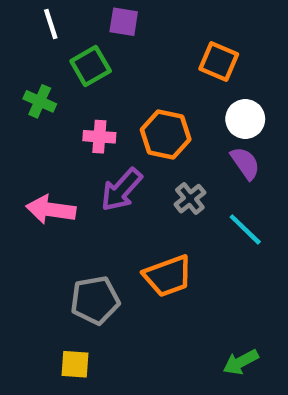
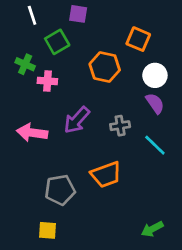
orange hexagon: (166, 134) -> (105, 67), moved
pink cross: (99, 137) -> (47, 81), moved
gray cross: (190, 199) -> (120, 126), turned 30

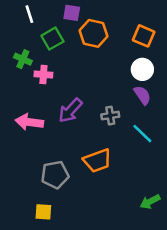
orange square: (138, 39) -> (144, 36), moved
orange hexagon: (105, 67) -> (94, 33), moved
green arrow: (152, 229) -> (150, 202), moved

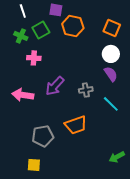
green cross: (23, 59) -> (21, 36), moved

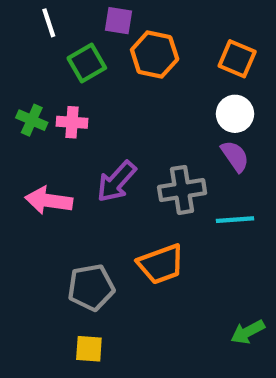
green cross: (21, 36) -> (32, 120), moved
gray cross: (86, 90) -> (182, 190), size x1.5
cyan line: (111, 104) -> (235, 220), turned -48
yellow square: (34, 165) -> (89, 349), moved

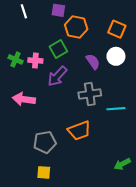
green square: (87, 63) -> (58, 49), moved
purple semicircle: (235, 156) -> (93, 62), moved
purple arrow: (116, 182) -> (57, 76), moved

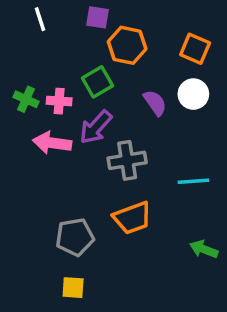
gray cross: (90, 94) -> (127, 160), moved
pink arrow: (24, 99) -> (52, 143), moved
green arrow: (122, 164) -> (204, 249), moved, turned 49

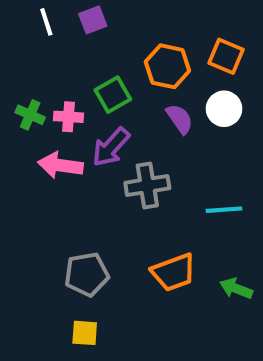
purple square: (97, 17) -> (93, 20), moved, turned -30
orange hexagon: (127, 45) -> (167, 66), moved
orange trapezoid: (132, 218) -> (174, 272), moved

